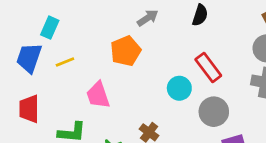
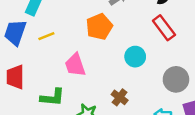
red rectangle: (208, 68) -> (164, 28), moved
cyan circle: (179, 88) -> (135, 57), moved

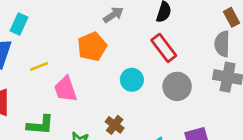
yellow line: (46, 36) -> (39, 66), moved
gray circle: (176, 79) -> (177, 86), moved

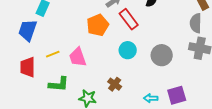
red rectangle: (164, 48) -> (129, 19), moved
yellow line: (39, 66) -> (53, 54), moved

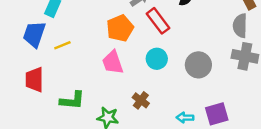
yellow line: (53, 54) -> (62, 45), moved
pink trapezoid: (78, 57) -> (113, 62), moved

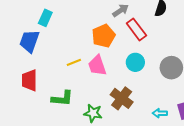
yellow line: (62, 45) -> (74, 62), moved
brown cross: (141, 100) -> (122, 98), size x1.5

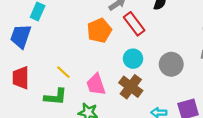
yellow line: (74, 62) -> (63, 72), moved, turned 64
pink trapezoid: (97, 66) -> (96, 84), moved
brown cross: (122, 98) -> (131, 87), moved

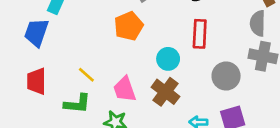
red rectangle: (134, 24) -> (200, 34), moved, turned 40
gray circle: (171, 64) -> (226, 76), moved

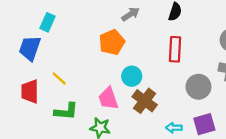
cyan circle: (168, 59) -> (132, 76), moved
yellow line: (86, 75) -> (59, 79), moved

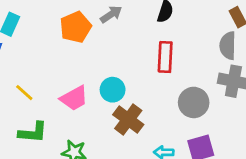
orange pentagon: (112, 42) -> (76, 27), moved
pink trapezoid: (108, 98) -> (74, 98), moved, turned -100

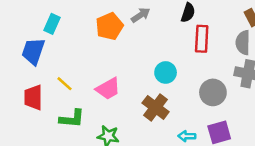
red rectangle: (165, 57) -> (202, 39), moved
cyan circle: (113, 90) -> (166, 72), moved

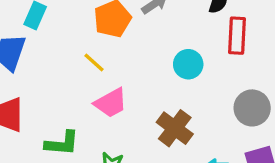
cyan circle: (166, 72) -> (188, 64), moved
yellow line: (64, 84) -> (94, 63), moved

